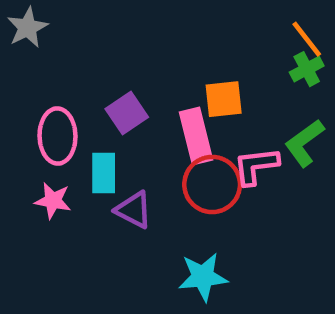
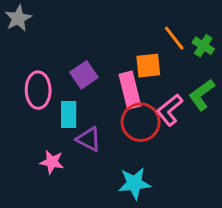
orange line: (307, 39) -> (174, 38), moved
green cross: (307, 69) -> (203, 46), turned -30
pink L-shape: (256, 166) -> (170, 110), turned -32
pink star: (53, 201) -> (52, 162), moved

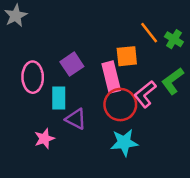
pink star: (52, 162) -> (44, 139), turned -30
cyan star: (134, 183) -> (124, 142), moved

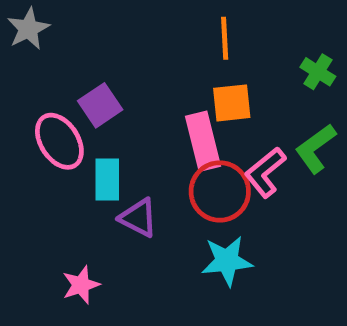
orange line: (149, 33) -> (225, 38), moved, turned 35
purple square: (72, 64) -> (100, 105), moved
pink ellipse: (33, 77) -> (59, 141), turned -32
pink star: (44, 139) -> (81, 285), moved

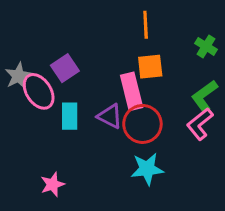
gray star: (28, 29) -> (18, 76), moved
pink L-shape: (265, 172) -> (200, 124), moved
purple triangle: (138, 218) -> (110, 116), moved

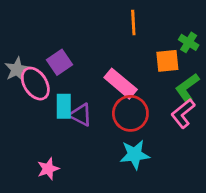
orange square: (150, 67) -> (167, 61), moved
pink rectangle: (132, 91) -> (121, 84), turned -36
purple triangle: (110, 116) -> (81, 115), moved

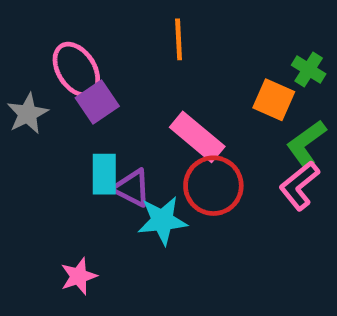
orange line: (133, 23) -> (179, 39), moved
orange square: (167, 61) -> (274, 100), turned 30
pink ellipse: (35, 84) -> (76, 69), moved
cyan star: (135, 155) -> (162, 220), moved

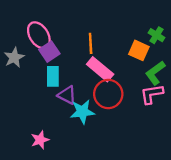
orange line: (179, 39) -> (91, 43), moved
cyan rectangle: (104, 174) -> (53, 76), moved
pink L-shape: (299, 186) -> (152, 94), turned 30

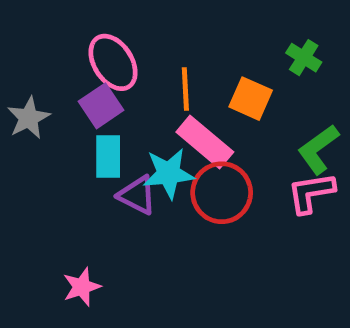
pink ellipse: (39, 35) -> (113, 62), moved
green cross: (156, 35) -> (304, 58), moved
orange square: (139, 50) -> (251, 99), moved
cyan star: (82, 112) -> (169, 173), moved

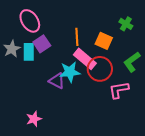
pink ellipse: (113, 62) -> (30, 21), moved
cyan rectangle: (108, 157) -> (29, 52), moved
red circle: (222, 193) -> (100, 69), moved
pink L-shape: (311, 193) -> (119, 90), moved

